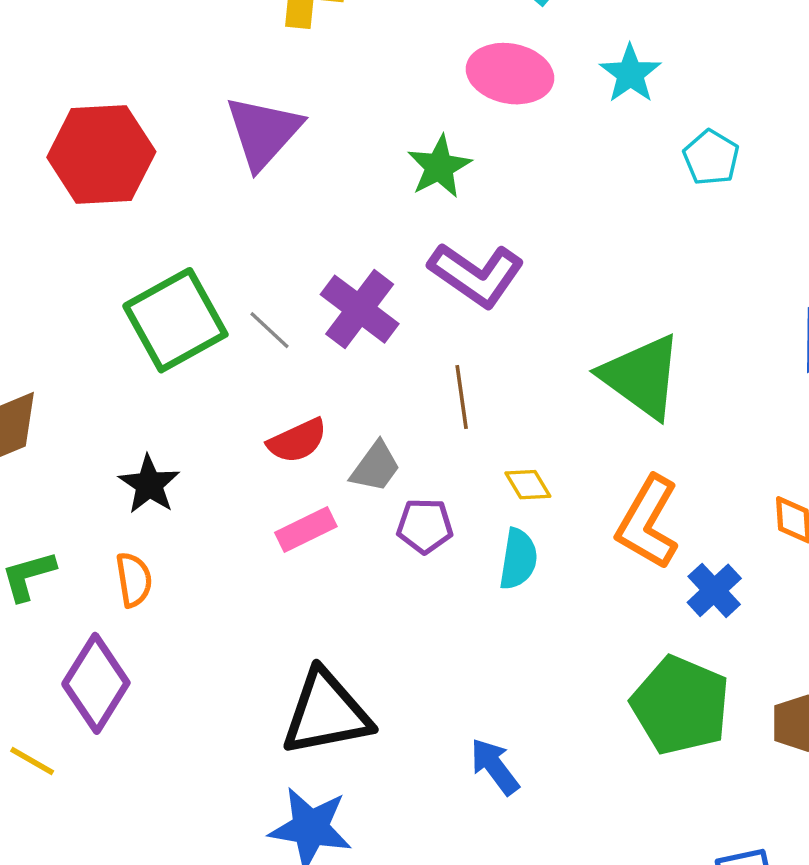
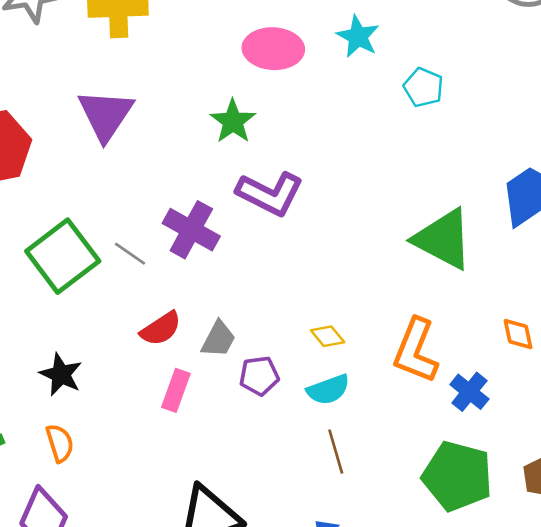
green triangle: (642, 376) -> (443, 239), moved
brown line: (462, 397) -> (336, 452), moved
pink rectangle: (306, 530) -> (176, 390), turned -36
cyan semicircle: (518, 559) -> (328, 390), turned 69

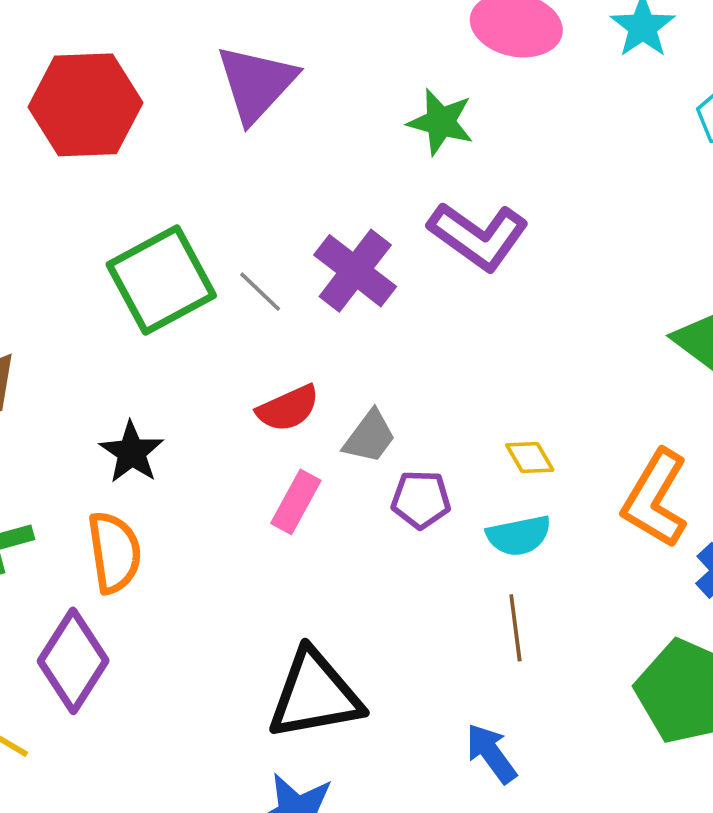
green star: (233, 121) -> (441, 122), turned -30
orange semicircle: (60, 443) -> (114, 552), size x1.4

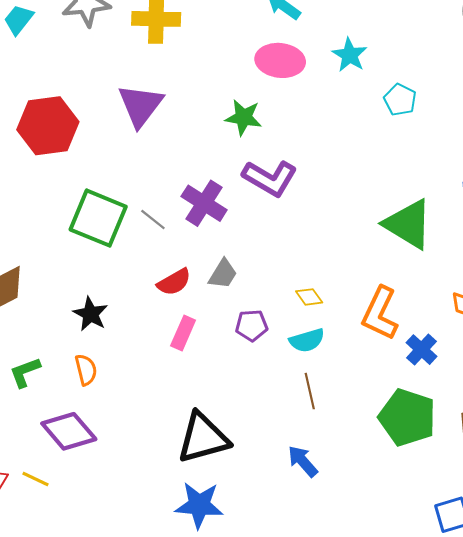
green square: (161, 280) -> (98, 218), turned -34
gray trapezoid: (370, 437) -> (223, 274), moved
orange semicircle: (114, 552) -> (86, 370), size x0.7
purple diamond: (73, 661) -> (69, 431), turned -68

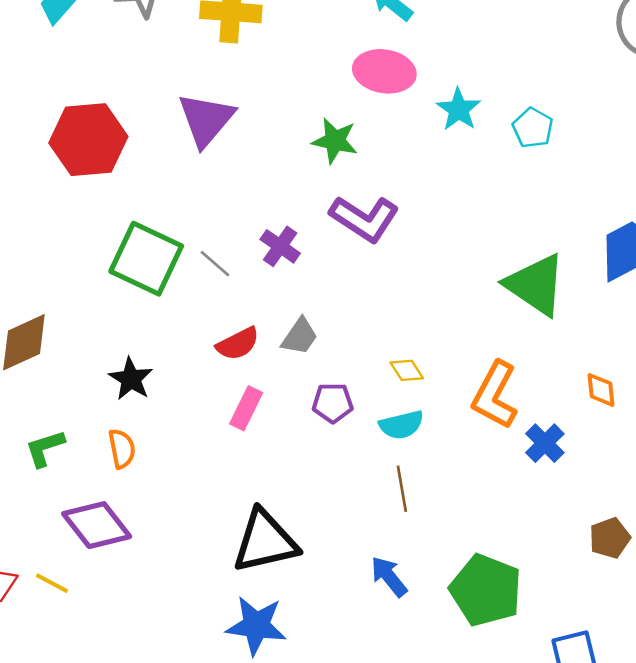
cyan star: (350, 55) -> (459, 109), moved
purple cross: (204, 203) -> (280, 246), size x0.7
green pentagon: (407, 417) -> (486, 590), moved

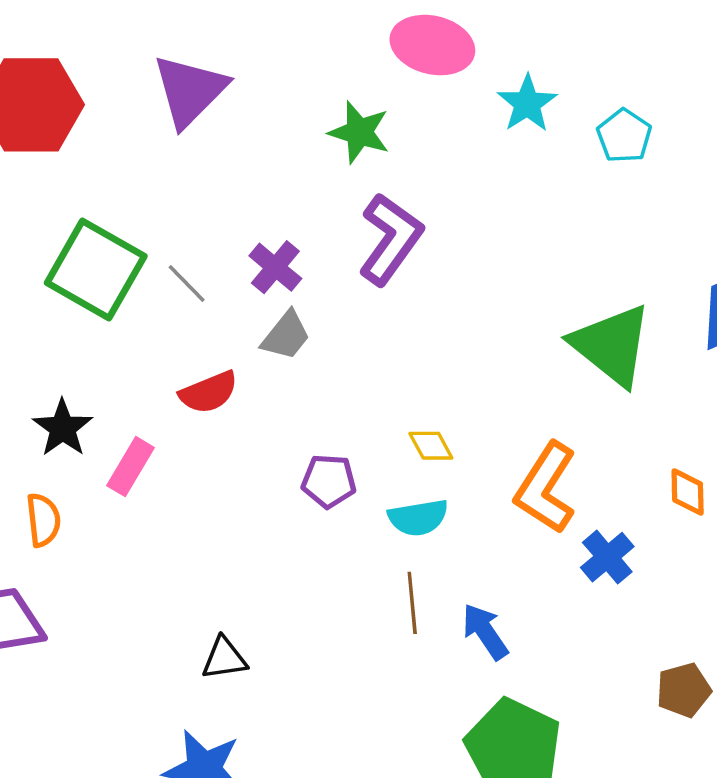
purple L-shape: (364, 219) -> (390, 239), turned -92
gray trapezoid: (300, 336) -> (286, 336), moved
pink rectangle: (246, 408) -> (131, 467), moved
black triangle: (265, 541) -> (224, 658), size x0.5
blue arrow: (389, 577) -> (485, 632), moved

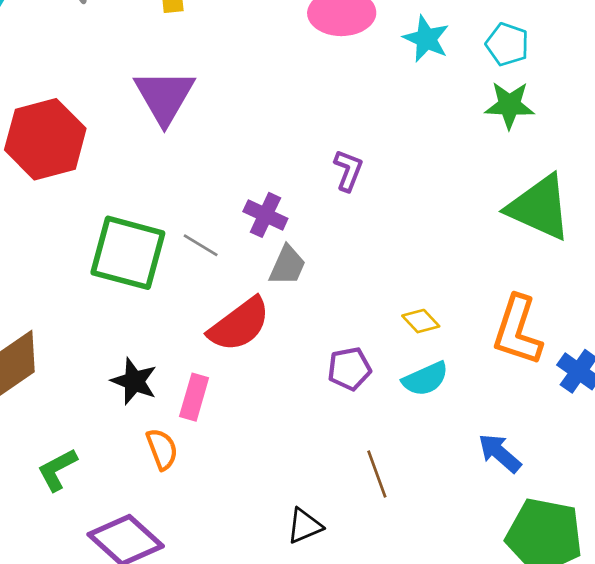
green star: (359, 132) -> (509, 105), moved
purple L-shape: (390, 239) -> (348, 170), size x0.6
red semicircle: (209, 392) -> (239, 325), size x1.4
orange semicircle: (43, 520) -> (162, 449), moved
brown line: (412, 603) -> (377, 474), moved

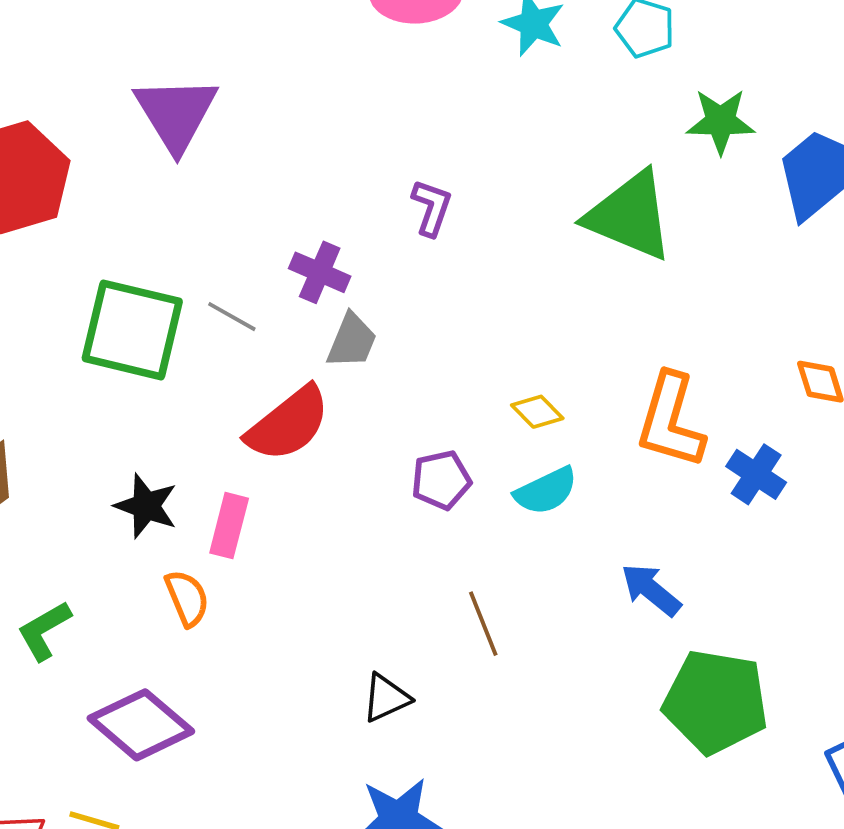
green star: (509, 105) -> (720, 121), moved
green triangle: (539, 207) -> (630, 216), moved

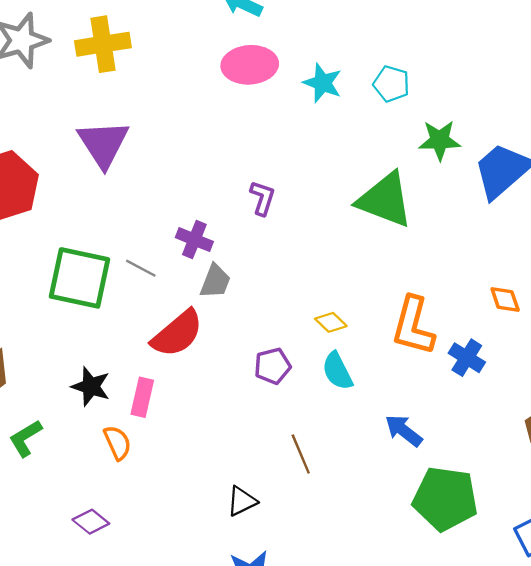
cyan semicircle: (546, 491) -> (337, 371), turned 90
green L-shape: (44, 631) -> (25, 438), moved
purple diamond: (141, 725) -> (91, 522), size x0.6

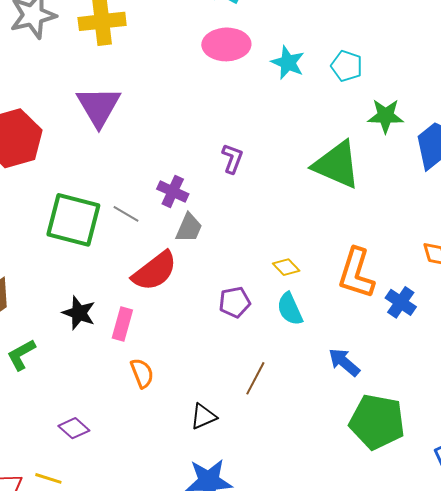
orange semicircle: (117, 443) -> (142, 373), moved
brown line: (301, 454) -> (255, 378), turned 48

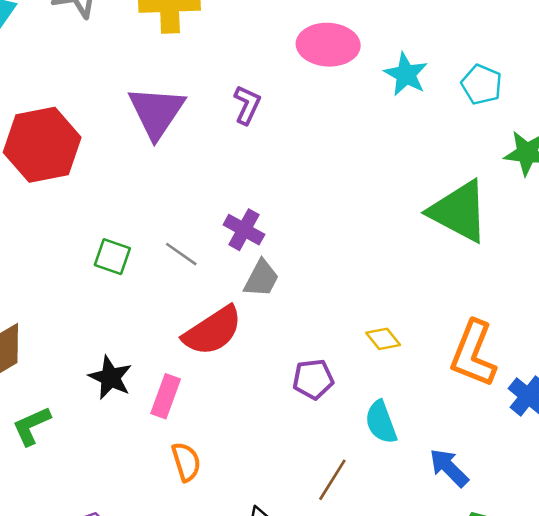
purple L-shape: (232, 159) -> (247, 105), moved
green square: (73, 220) -> (112, 257), size x0.5
cyan semicircle: (290, 309) -> (381, 422), moved

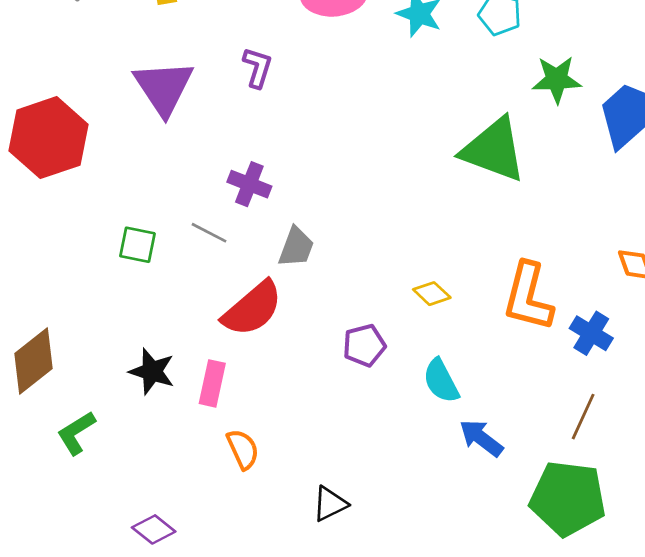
purple cross: (244, 230) -> (249, 184), moved
blue arrow: (449, 468) -> (481, 438), moved
brown line: (332, 480) -> (583, 417), moved

